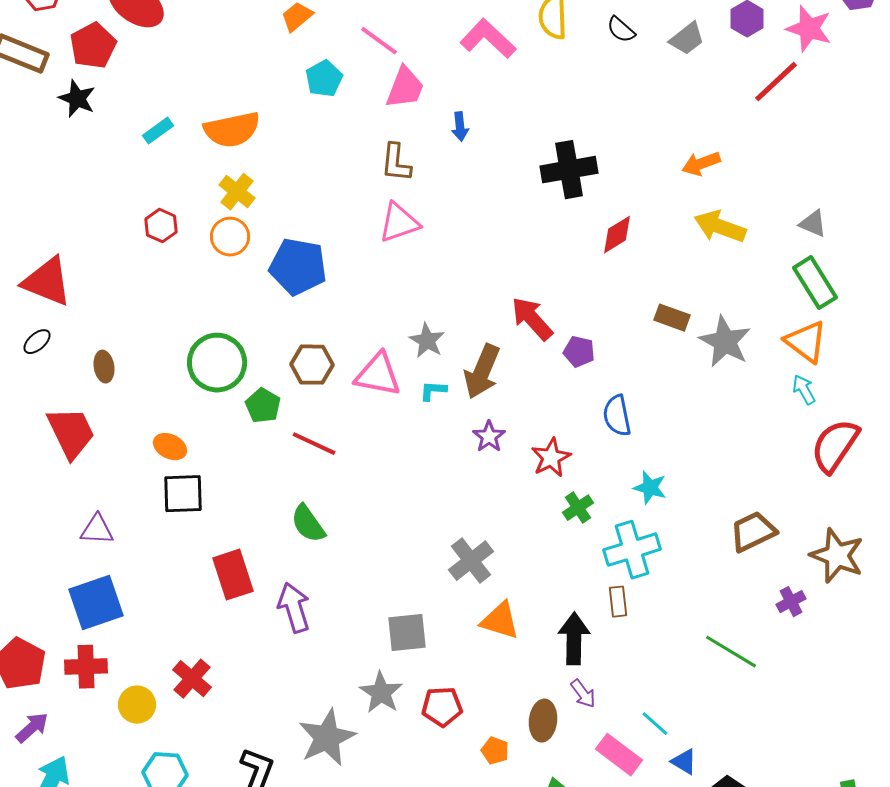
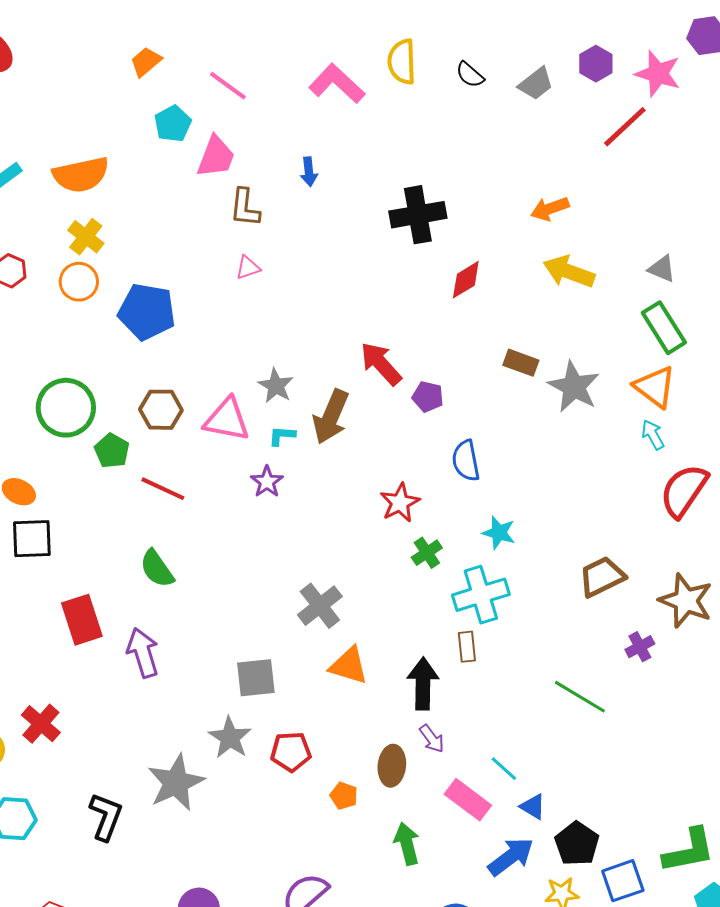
pink trapezoid: (405, 88) -> (216, 157), moved
pink triangle: (399, 223) -> (248, 268), size x0.6
purple star: (489, 437) -> (267, 482), moved

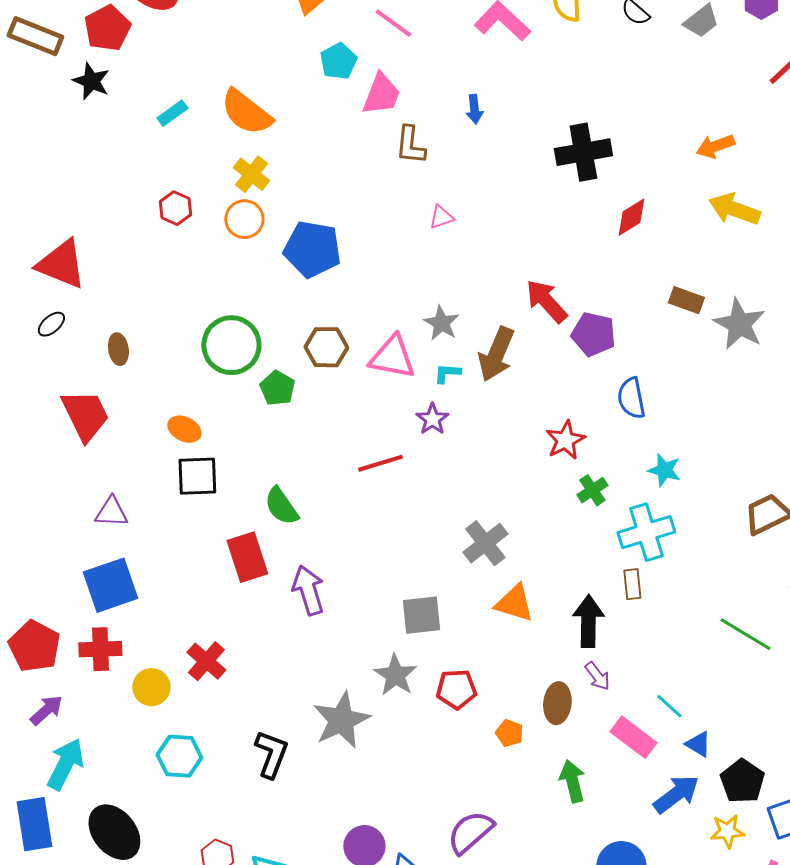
orange semicircle: (81, 175) -> (246, 112), turned 50
pink triangle: (248, 268) -> (441, 217), moved
purple pentagon: (428, 397) -> (593, 334), size x1.4
red line: (163, 489) -> (380, 463), moved, turned -42
green semicircle: (157, 569) -> (281, 506), moved

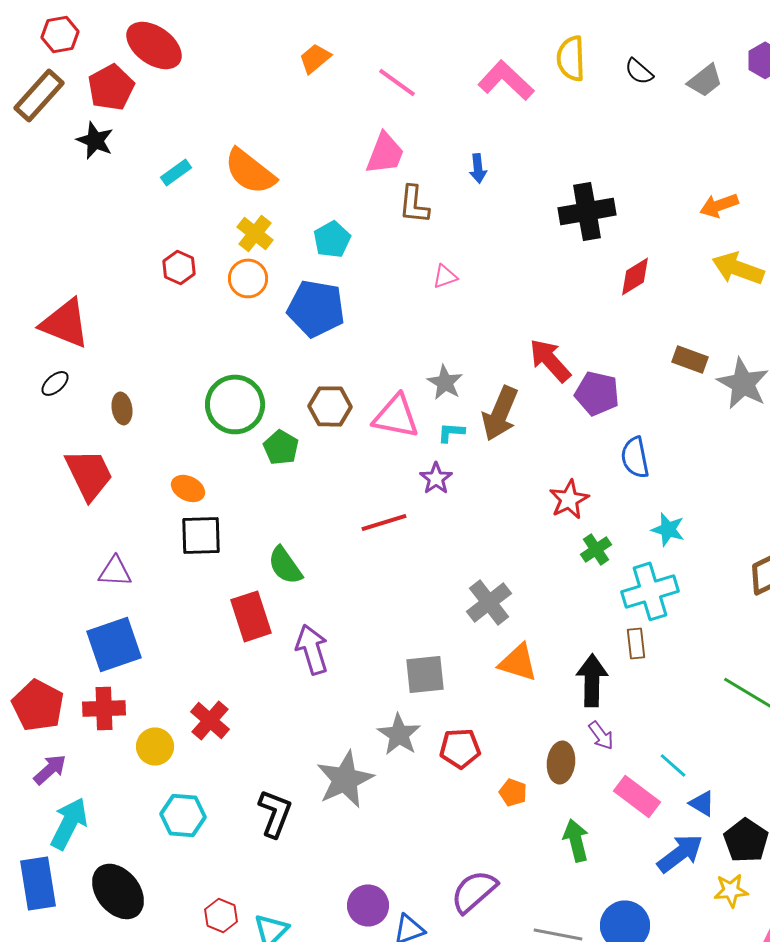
brown rectangle: (35, 36) -> (39, 95), turned -70
cyan pentagon: (338, 61) -> (332, 239), moved

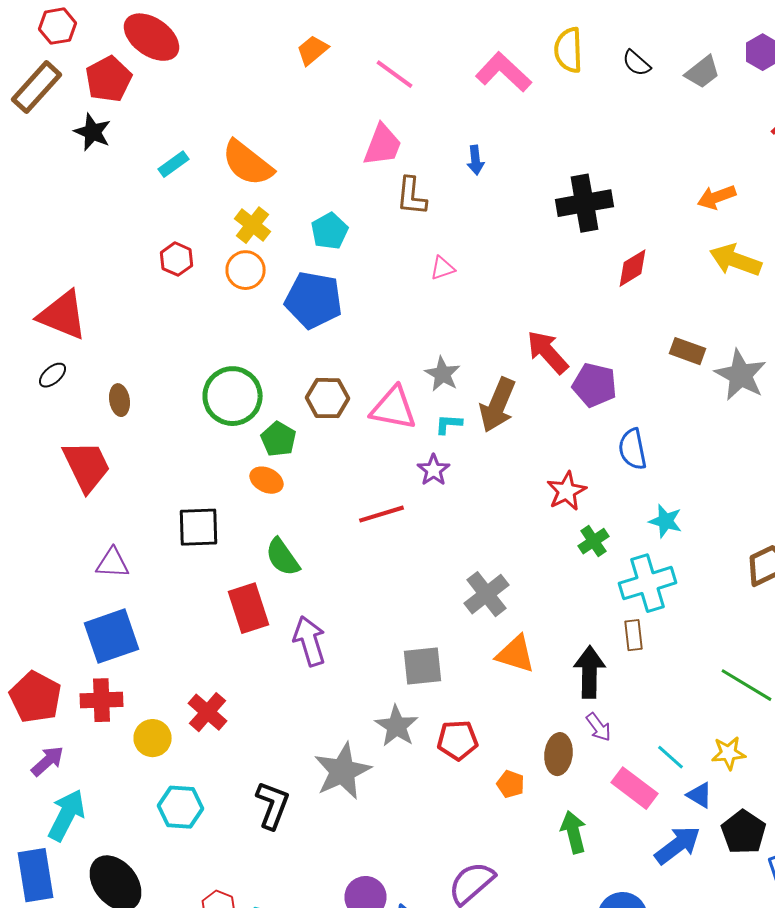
orange ellipse: (188, 488) -> (266, 480), moved
yellow star: (731, 890) -> (728, 753), moved

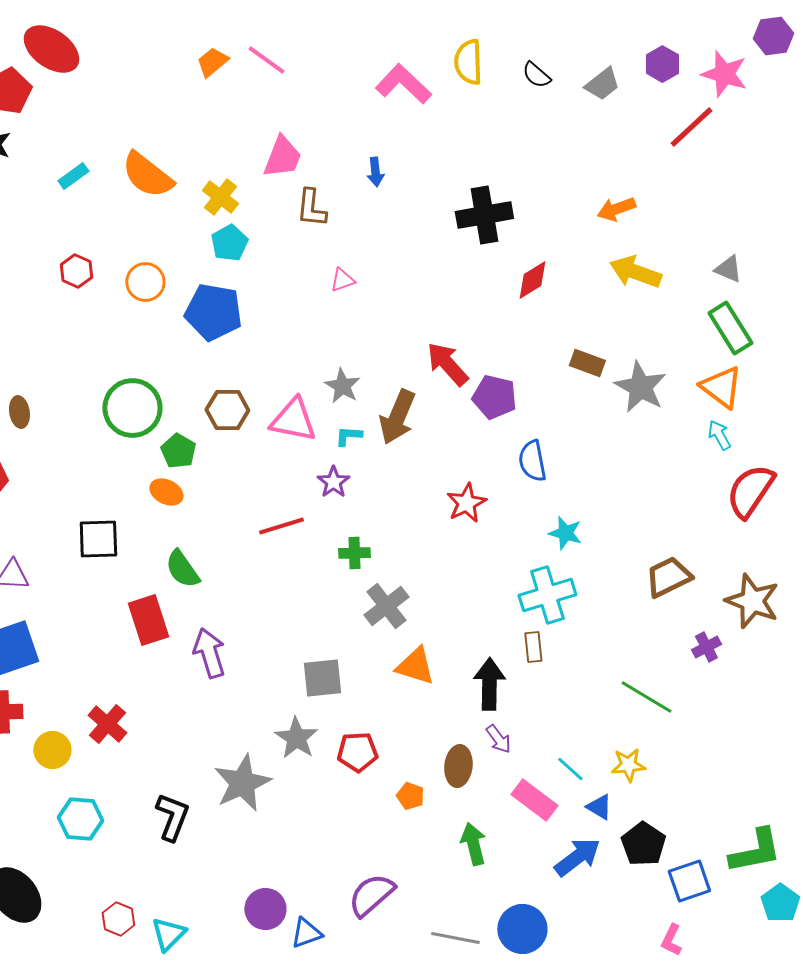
pink line: (394, 74) -> (266, 60), moved
yellow cross: (252, 225) -> (220, 197), moved
green cross: (594, 541) -> (354, 553), moved, turned 32

